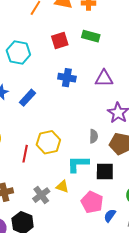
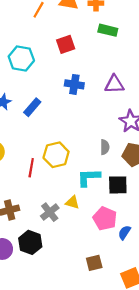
green rectangle: (91, 36) -> (108, 30), moved

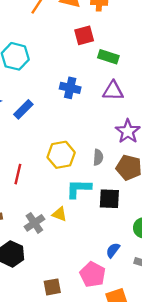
green rectangle: (108, 30) -> (108, 57), moved
red square: (66, 44) -> (84, 35), moved
yellow hexagon: (56, 155) -> (61, 155), moved
pink pentagon: (105, 218) -> (93, 274), moved
brown square: (94, 263) -> (52, 287), moved

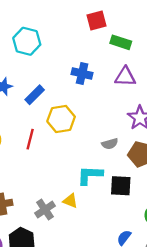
yellow hexagon: (61, 155) -> (61, 119), moved
gray semicircle: (98, 157) -> (110, 144), turned 70
red line: (18, 174) -> (30, 139), moved

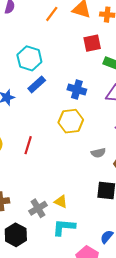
blue rectangle: (35, 95) -> (37, 84), moved
yellow hexagon: (61, 119) -> (71, 121), moved
cyan L-shape: (90, 175) -> (64, 227), moved

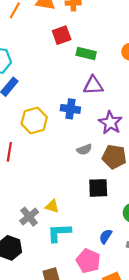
blue cross: (77, 89) -> (70, 109), moved
yellow hexagon: (71, 121) -> (34, 121), moved

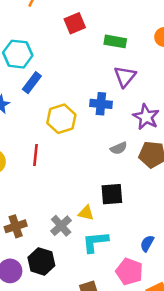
red square: (62, 35) -> (75, 23), moved
purple triangle: (93, 85) -> (125, 76), turned -45
black square: (98, 188) -> (112, 194), moved

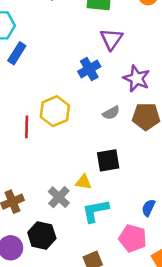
blue cross: (101, 104) -> (89, 69), turned -30
yellow hexagon: (61, 119) -> (55, 111), moved

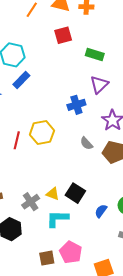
gray semicircle: (111, 113) -> (86, 143), turned 64
black square: (108, 160) -> (75, 193), moved, turned 30
blue semicircle: (148, 208) -> (101, 211), moved
pink pentagon: (133, 238) -> (71, 252), moved

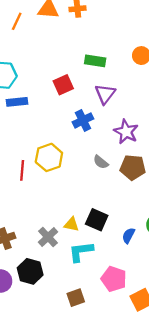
red square: (63, 35) -> (63, 85), moved
blue rectangle: (21, 80) -> (17, 102), turned 48
pink pentagon: (71, 252) -> (114, 279), moved

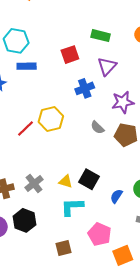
purple star: (126, 132) -> (123, 102), turned 30
red line: (22, 170) -> (26, 129), turned 36
gray cross: (48, 237) -> (34, 183), moved

